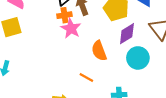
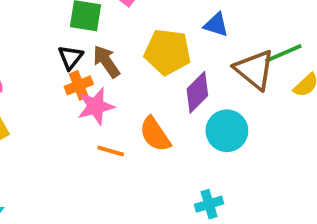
pink star: (71, 28) -> (96, 106), turned -30
orange line: (86, 78) -> (111, 151), moved

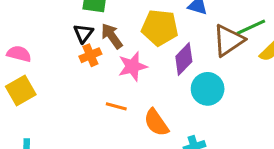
brown triangle: (255, 70) -> (228, 40), turned 48
pink star: (96, 106) -> (133, 66), moved
orange semicircle: (155, 134) -> (156, 123), moved

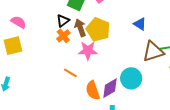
yellow pentagon: (160, 28) -> (98, 30), moved
orange cross: (90, 55) -> (63, 36), turned -32
purple diamond: (184, 59) -> (110, 88), moved

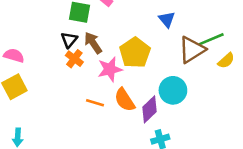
blue triangle: (140, 24) -> (167, 19), turned 32
yellow pentagon: (98, 30) -> (135, 53), moved, turned 30
orange semicircle: (93, 90) -> (125, 100), moved

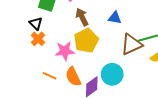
blue triangle: (167, 19) -> (115, 18), turned -48
black triangle: (69, 40) -> (36, 23), turned -32
brown arrow: (93, 43) -> (82, 17), moved

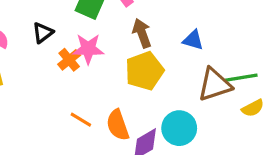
black triangle: (36, 23) -> (43, 33), moved, turned 32
pink star: (65, 51) -> (88, 49), moved

